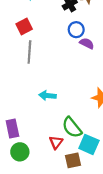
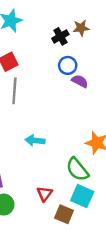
green semicircle: (72, 127) -> (77, 169), moved
brown square: (73, 160) -> (64, 214), turned 35

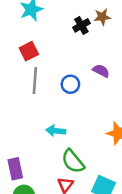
blue circle: (68, 65) -> (70, 84), moved
green semicircle: (77, 169) -> (73, 161), moved

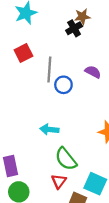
brown star: (102, 17) -> (82, 17), moved
gray line: (35, 81) -> (49, 69), moved

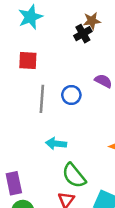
red square: (23, 53) -> (28, 60), turned 30
gray line: (49, 69) -> (42, 99), moved

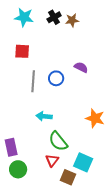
cyan star: (30, 17) -> (24, 17), turned 30
black cross: (83, 34) -> (54, 17), moved

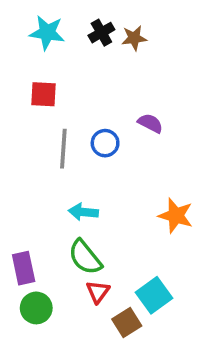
green semicircle: (58, 141) -> (85, 257), moved
cyan square: (83, 162) -> (154, 295), turned 30
brown square: (68, 177) -> (127, 322), turned 35

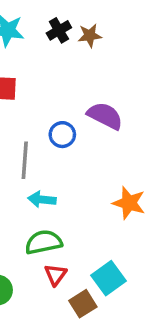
purple semicircle: (150, 123) -> (105, 116), size x1.5
gray line: (63, 149) -> (25, 160), moved
green semicircle: (85, 257) -> (44, 242), turned 117

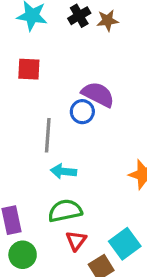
purple semicircle: (105, 116) -> (98, 94), moved

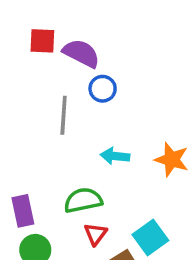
purple semicircle: (98, 94) -> (81, 53), moved
cyan arrow: (63, 171) -> (115, 156), moved

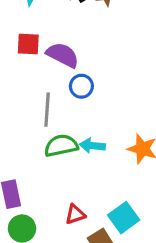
green semicircle: (83, 200) -> (61, 146), moved
red triangle: (95, 234) -> (75, 214), turned 35

